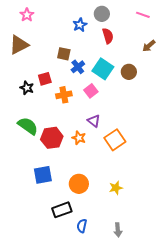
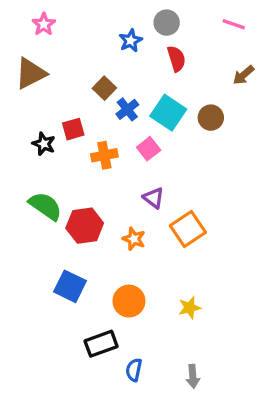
brown square: (64, 54) -> (104, 88), turned 32
orange star: (79, 138) -> (134, 239), moved
blue square: (43, 175) -> (70, 286), turned 36

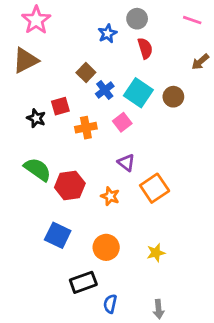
pink star: (44, 24) -> (36, 20), size x1.5

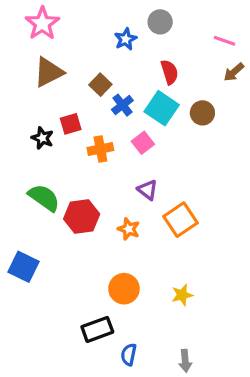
pink line: (192, 20) -> (224, 41), moved
red semicircle: (145, 48) -> (169, 72), moved
brown triangle: (25, 60) -> (49, 72), moved
blue square: (58, 235) -> (24, 267), moved

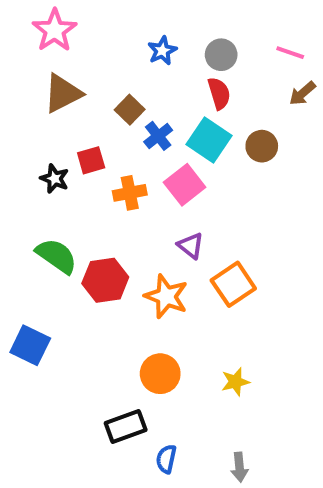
gray circle: (160, 22) -> (221, 55), moved
pink square: (143, 143) -> (185, 185), size x1.4
orange star: (129, 229) -> (166, 296), size x1.5

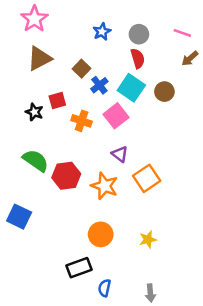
orange cross: (130, 193) -> (82, 121), turned 30

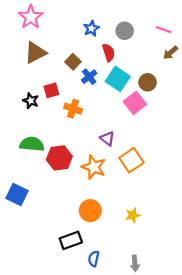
red semicircle: (138, 58) -> (109, 53), moved
pink square: (116, 116) -> (135, 103), moved
green semicircle: (36, 160) -> (32, 144), turned -30

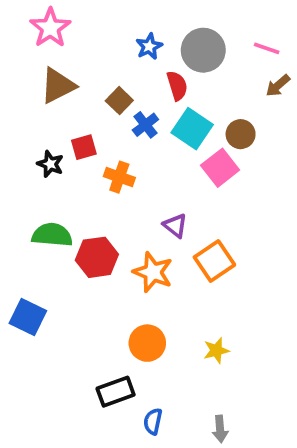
gray circle: (125, 31) -> (203, 50), size x1.5

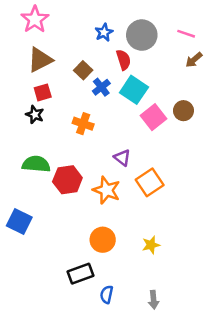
brown circle: (241, 134) -> (183, 111), moved
red square: (84, 147) -> (43, 92), moved

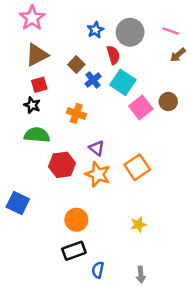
purple triangle: (122, 158) -> (97, 148), moved
green semicircle: (36, 164) -> (37, 135), moved
orange circle: (103, 240) -> (76, 220), moved

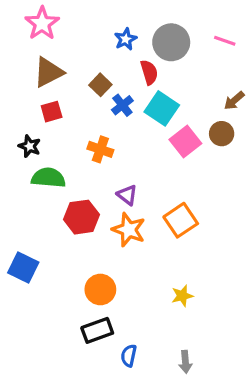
brown arrow: (178, 55) -> (234, 101), moved
black star: (32, 105) -> (30, 146), moved

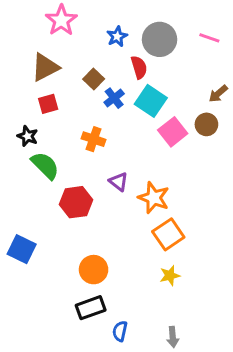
pink star: (42, 23) -> (61, 20), moved
green semicircle: (48, 178) -> (45, 165), turned 40
orange square: (181, 220) -> (168, 234), moved
orange star: (129, 230) -> (154, 198), moved

